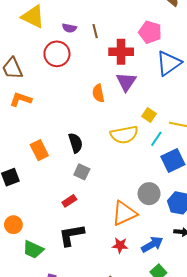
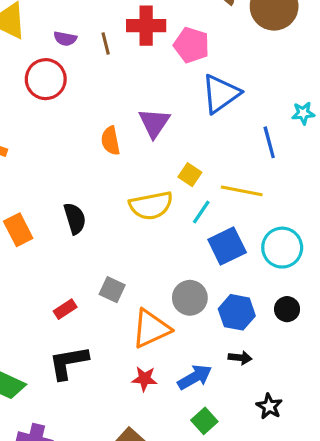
red cross: (121, 52) -> (146, 26), moved
gray square: (82, 172) -> (112, 290), moved

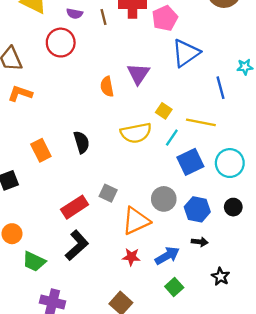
pink pentagon: (191, 45) -> (165, 18), turned 30
red rectangle: (65, 309) -> (75, 207), size x1.6
black L-shape: (68, 363) -> (77, 245), turned 148

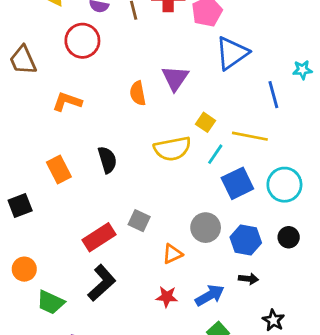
orange L-shape: (20, 94) -> (67, 102), moved
orange triangle: (136, 221) -> (172, 254), size x0.6

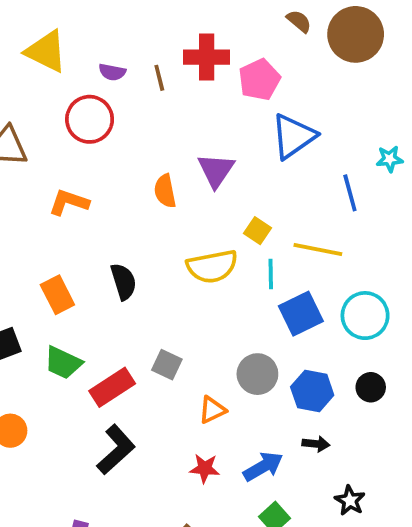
cyan line: (215, 154) -> (271, 274), turned -35
green trapezoid: (51, 302) -> (63, 363), moved

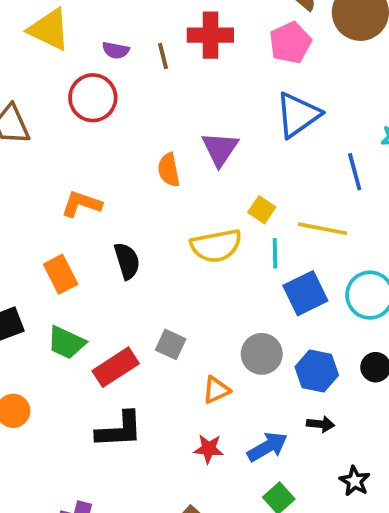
pink pentagon: (259, 80) -> (290, 43), moved
orange L-shape: (69, 202) -> (81, 204), moved
black L-shape: (116, 450) -> (119, 430), turned 39

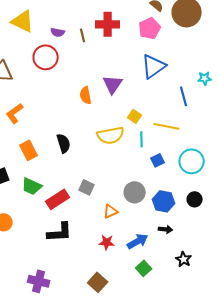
orange L-shape: (81, 204) -> (15, 113), moved, turned -55
blue square: (305, 293) -> (158, 160), size x0.6

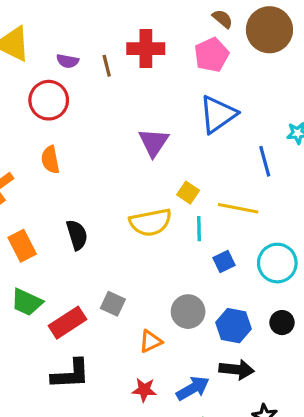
orange semicircle: (86, 95) -> (50, 160), moved
black arrow: (166, 229) -> (237, 370), size x1.5

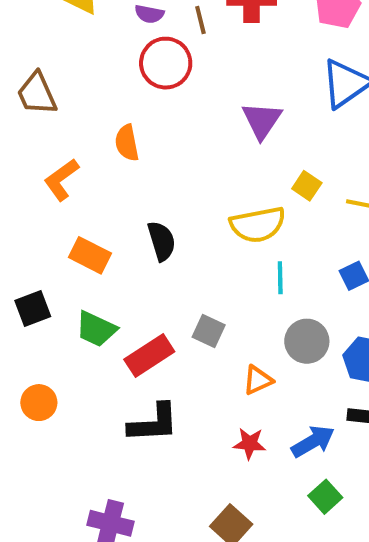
red circle: (49, 100) -> (166, 63), moved
cyan line: (199, 229) -> (280, 278), moved
orange rectangle: (22, 246) -> (90, 255), turned -36

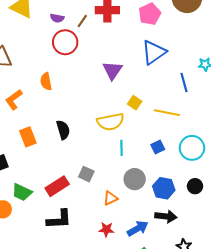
brown line: (200, 20) -> (82, 21), turned 48
orange rectangle: (90, 255) -> (28, 137), turned 42
green trapezoid: (96, 329) -> (22, 192), moved

